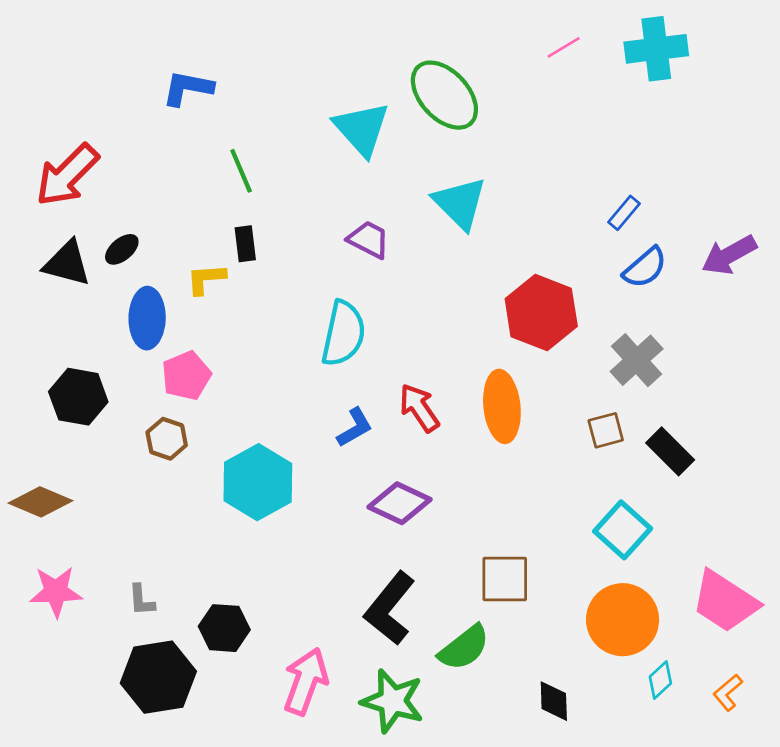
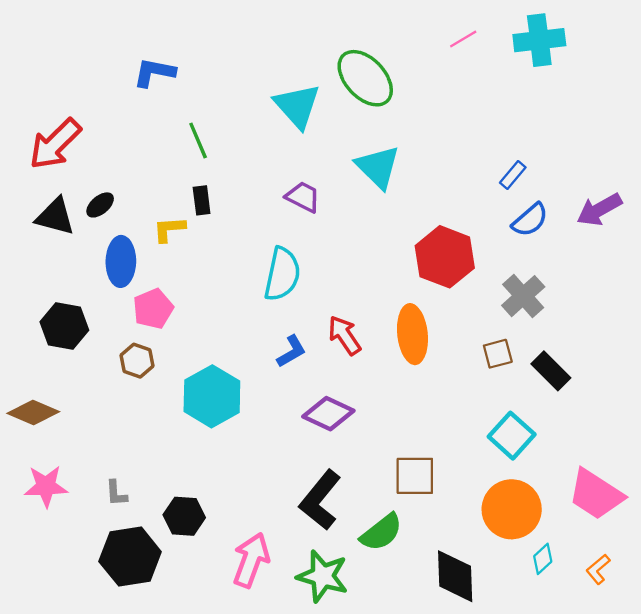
black diamond: (554, 701) -> (455, 576), size x1.6

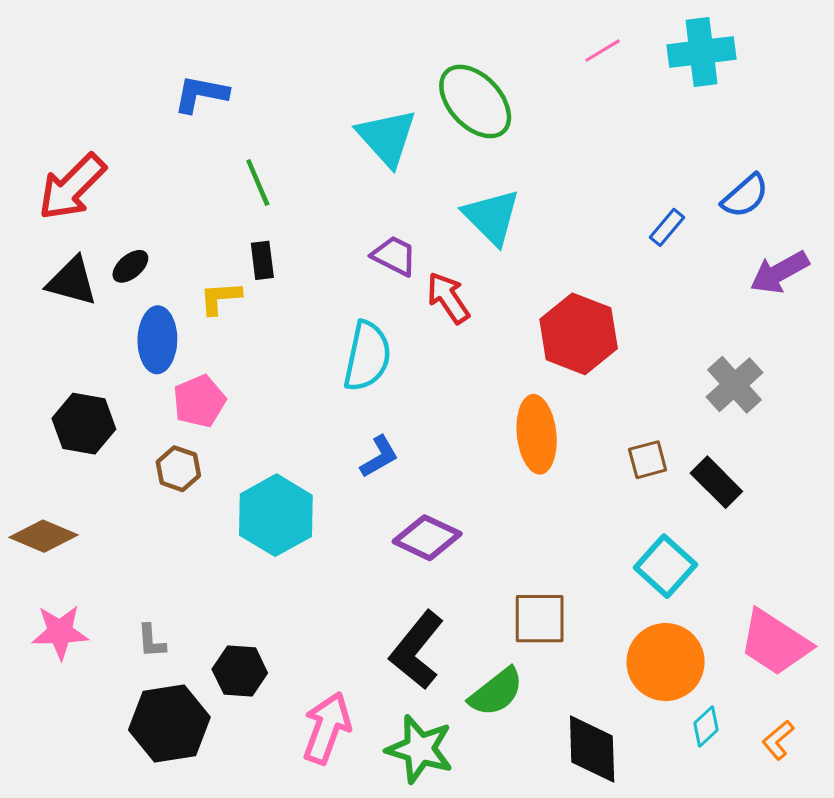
blue semicircle: (530, 220) -> (745, 196), moved
gray cross: (523, 296) -> (734, 385), moved
red arrow: (344, 335) -> (448, 298), moved

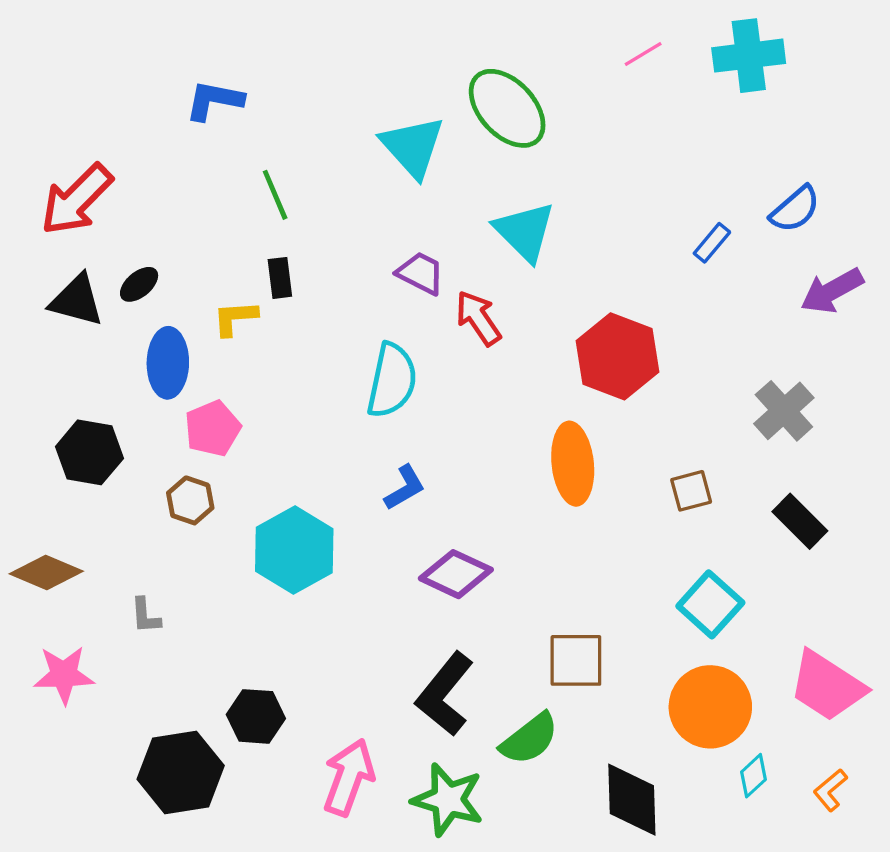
black rectangle: (716, 482) -> (800, 521), moved
gray L-shape: (151, 641) -> (145, 616), moved

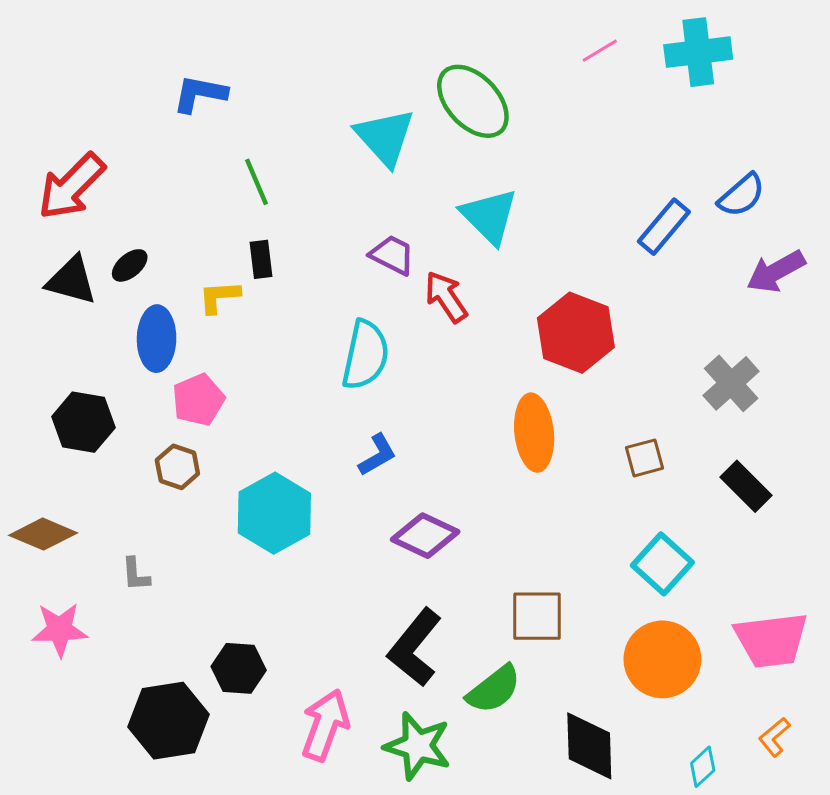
blue rectangle: (712, 243) -> (664, 227), size x1.5
pink trapezoid: (827, 686) -> (771, 640), turned -40
cyan diamond: (754, 776) -> (703, 767), moved

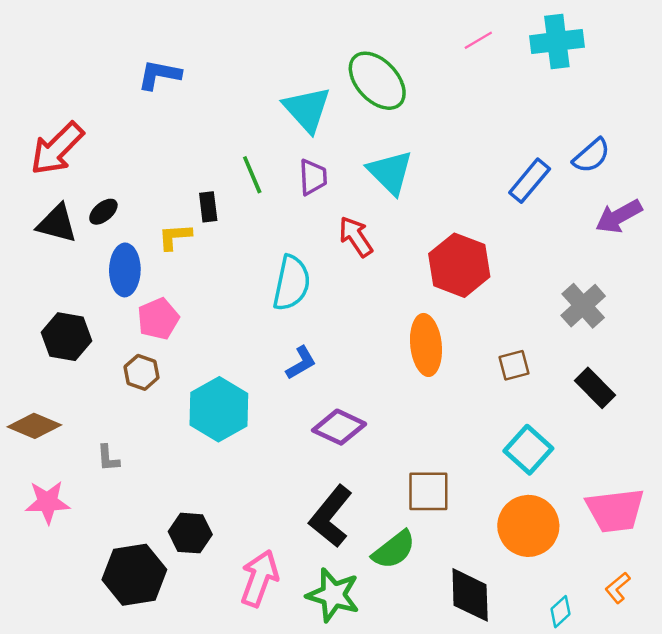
green line: (257, 182) -> (252, 175), moved
purple trapezoid: (392, 255) -> (313, 177), moved, turned 60

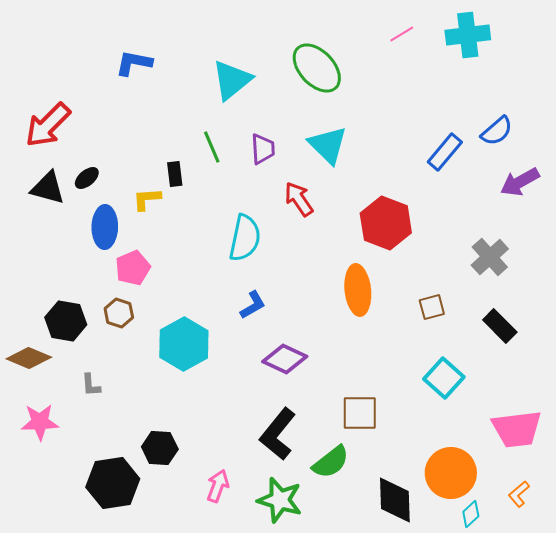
cyan triangle: (307, 109) -> (232, 80), moved, turned 33
black hexagon: (67, 337) -> (66, 321), moved
orange circle: (528, 526) -> (451, 473), moved
pink arrow: (259, 578) -> (218, 486), size x0.7

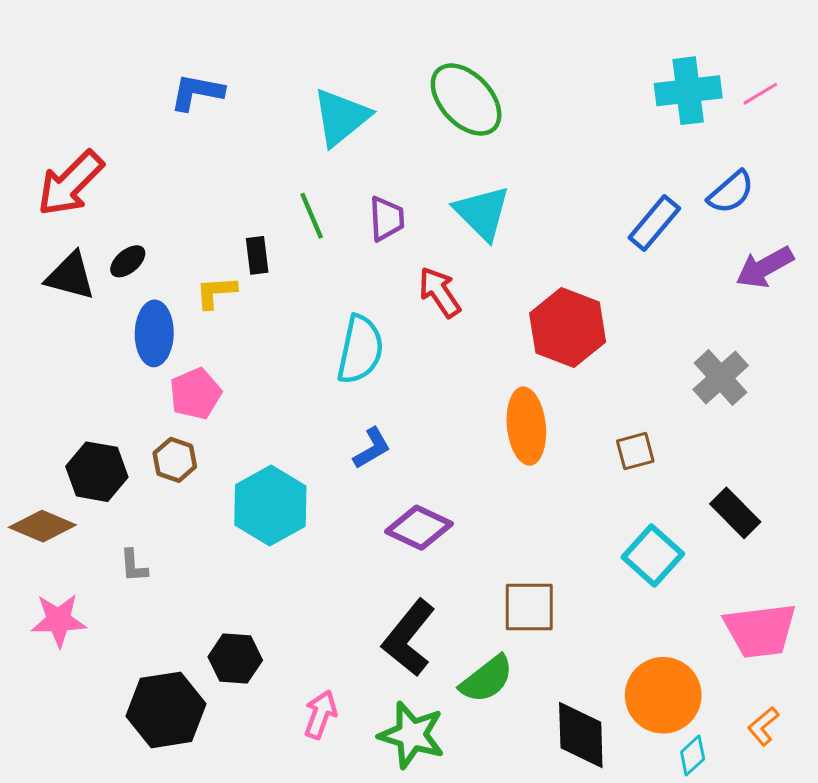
pink line: (402, 34) -> (760, 94), moved
cyan cross: (468, 35) -> (688, 91), moved
black rectangle: (500, 326) -> (735, 513), moved

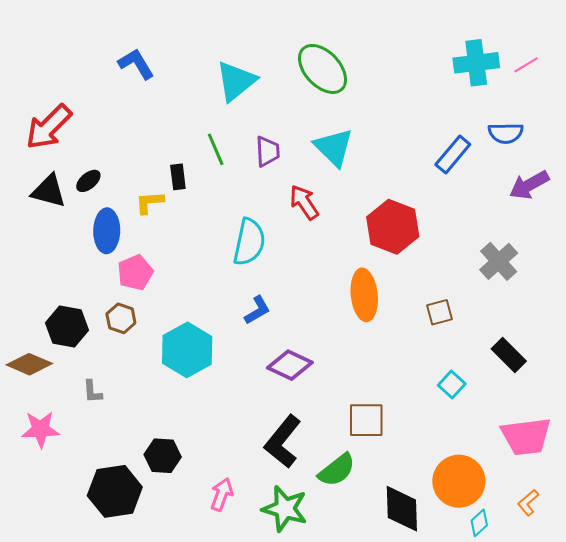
blue L-shape: (197, 92) -> (136, 64), turned 48
blue semicircle: (731, 192) -> (506, 133), turned 40
cyan square: (653, 556) -> (452, 384), size x0.7

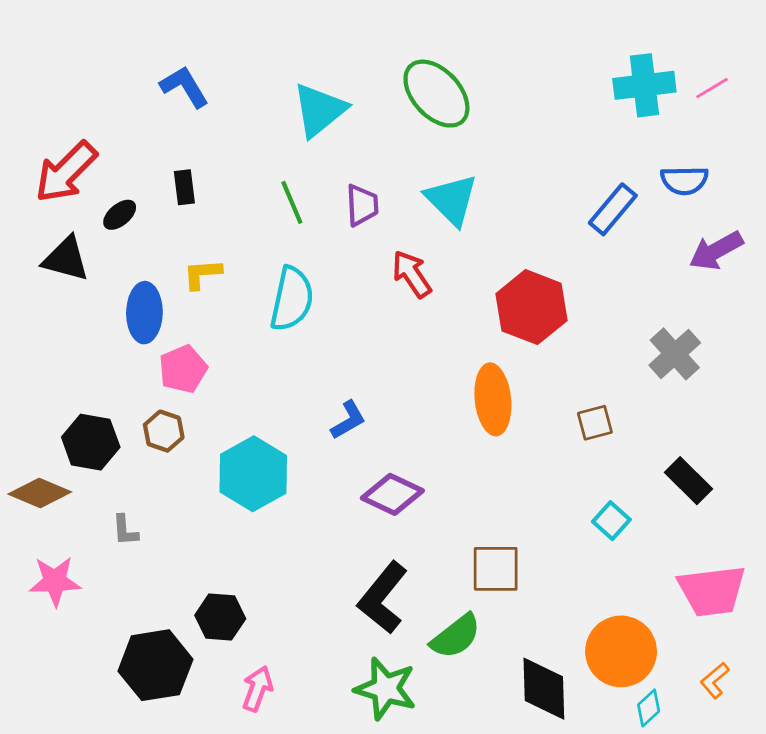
black rectangle: (178, 177) -> (184, 187), moved
black ellipse: (88, 181) -> (120, 215), moved
cyan semicircle: (249, 242) -> (292, 299), moved
pink arrow: (222, 494) -> (257, 689), moved

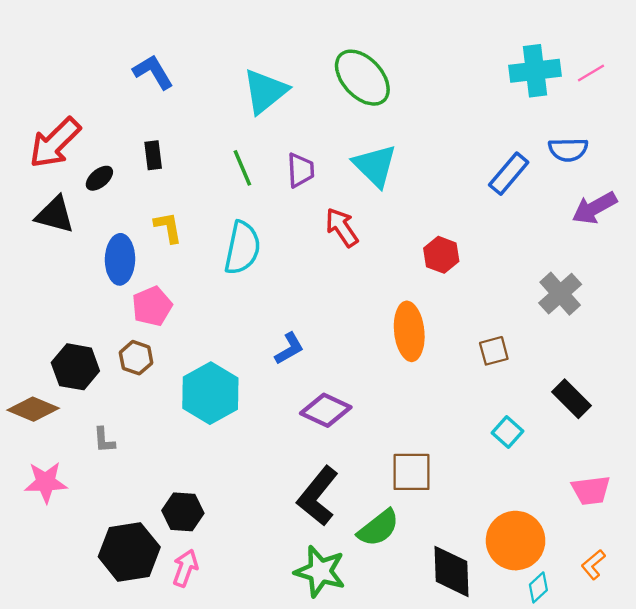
yellow L-shape: (202, 274) -> (168, 227), turned 84
red hexagon: (531, 307) -> (441, 255), size x0.6
pink trapezoid: (712, 591) -> (591, 490), size x0.7
pink arrow: (257, 689) -> (185, 568), moved

